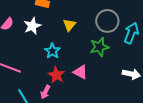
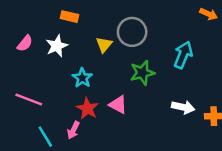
gray circle: (107, 21) -> (132, 32), moved

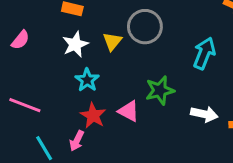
white star: (57, 46) -> (75, 44), moved
green star: (142, 73) -> (160, 90), moved

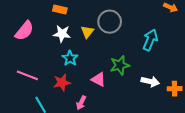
pink semicircle: (20, 40) -> (24, 31), size x1.5
white star: (75, 44) -> (62, 34), turned 30
red star: (93, 116) -> (62, 83), moved, turned 30
pink arrow: (77, 141) -> (81, 103), moved

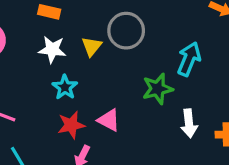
green star: (120, 65) -> (158, 89), moved
white arrow: (150, 81) -> (189, 123), turned 72
red star: (62, 83) -> (71, 125), moved

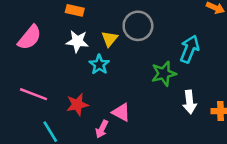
cyan star: (65, 87) -> (99, 65), moved
pink triangle: (109, 120) -> (121, 112), moved
red star: (71, 125) -> (77, 105), moved

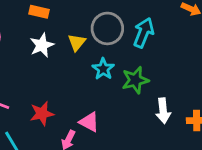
white star: (77, 41) -> (42, 45), turned -30
cyan arrow: (190, 49) -> (144, 33), moved
cyan star: (99, 65) -> (103, 69), moved

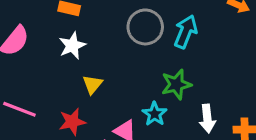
yellow triangle: (77, 42) -> (92, 84), moved
cyan star: (103, 69) -> (155, 114), moved

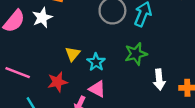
white star: (72, 46) -> (42, 18), moved
cyan star: (155, 114) -> (96, 62), moved

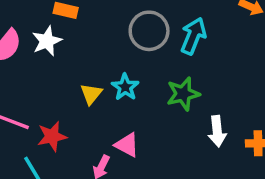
cyan star: (96, 62) -> (125, 87), moved
red star: (57, 82) -> (52, 136), moved

